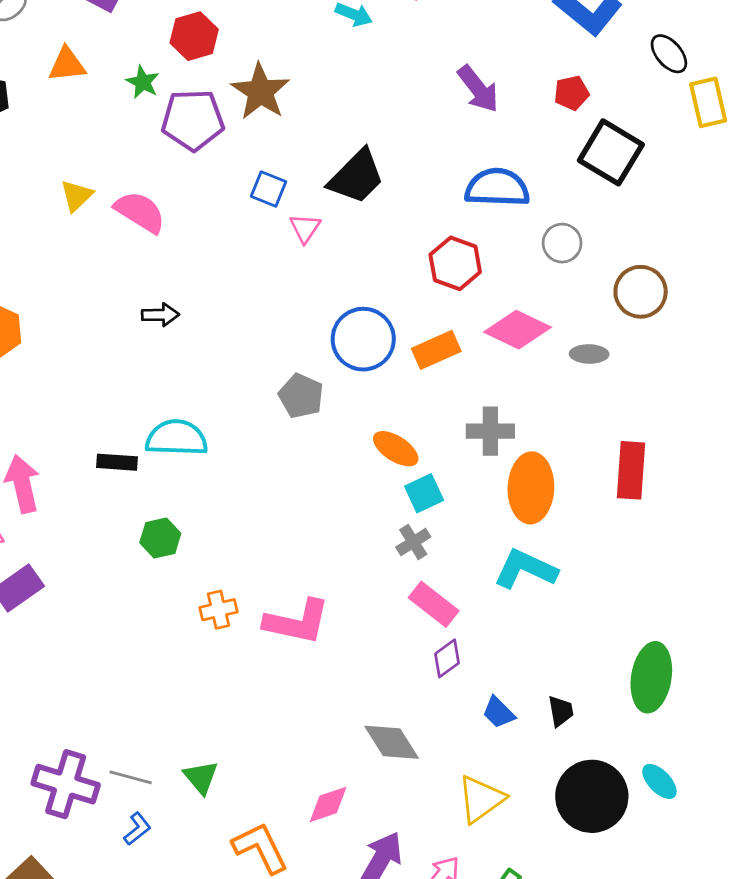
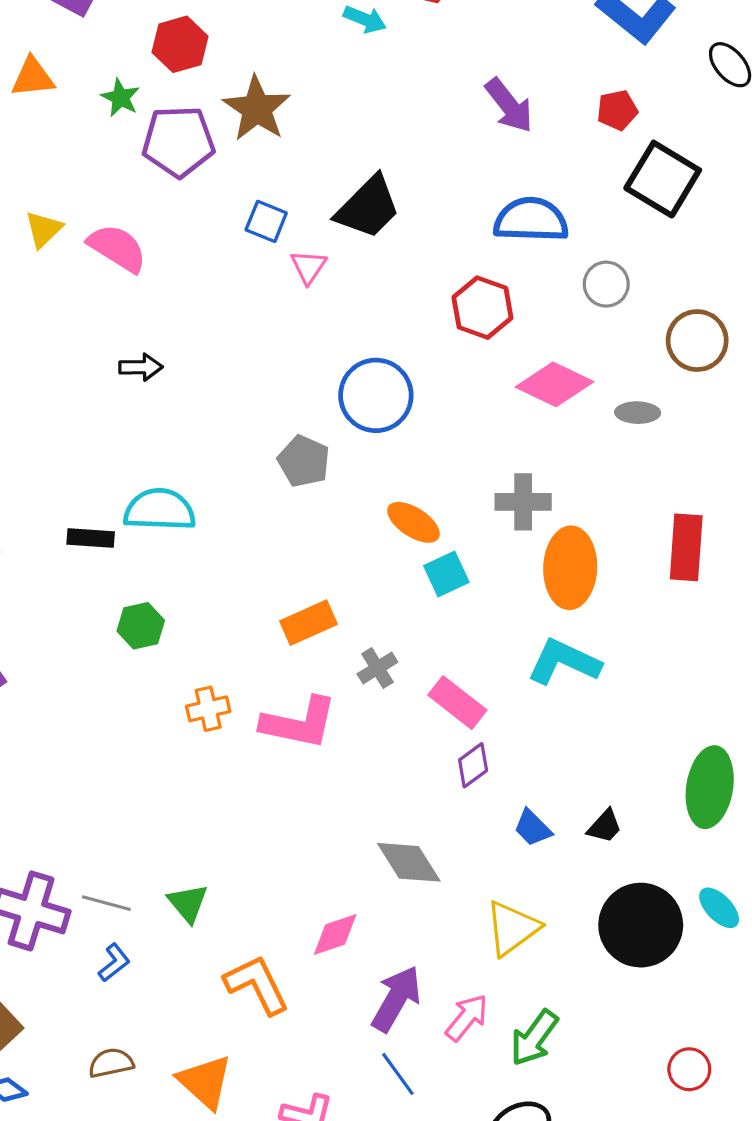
orange rectangle: (436, 350) -> (308, 623), moved
gray cross: (413, 542) -> (377, 668), moved
black trapezoid: (561, 711) -> (605, 826), turned 52

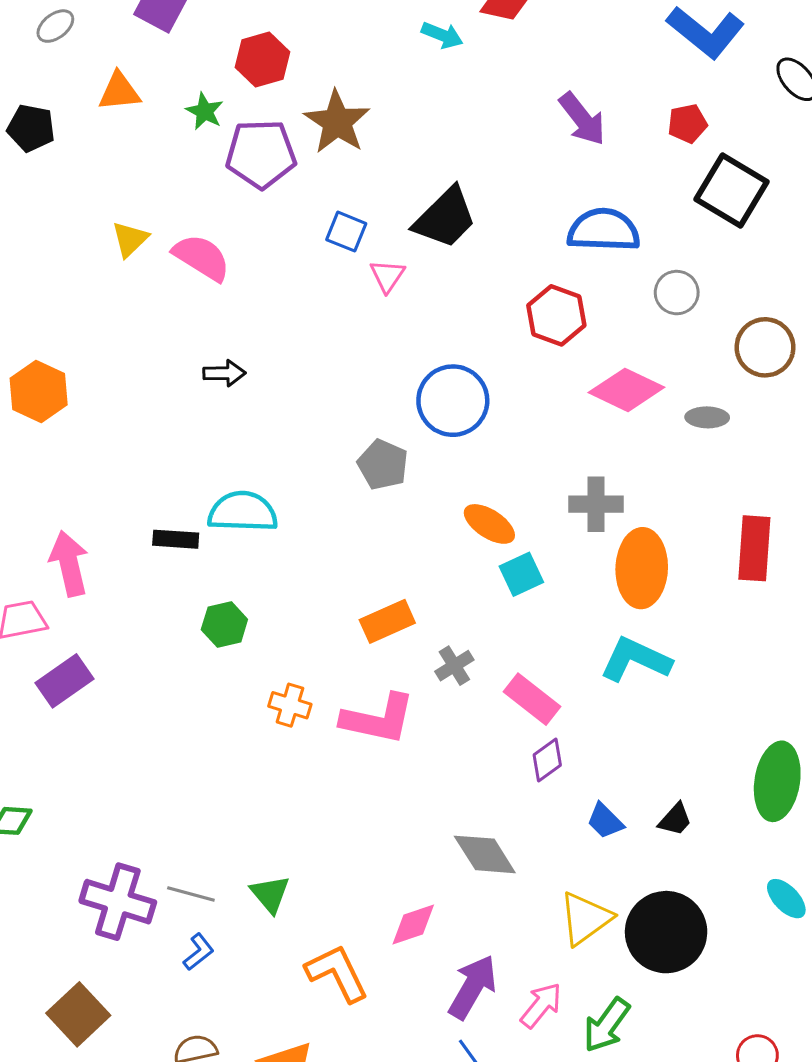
orange cross: (208, 709) -> (290, 705), turned 30
black circle: (641, 925) -> (666, 932), moved

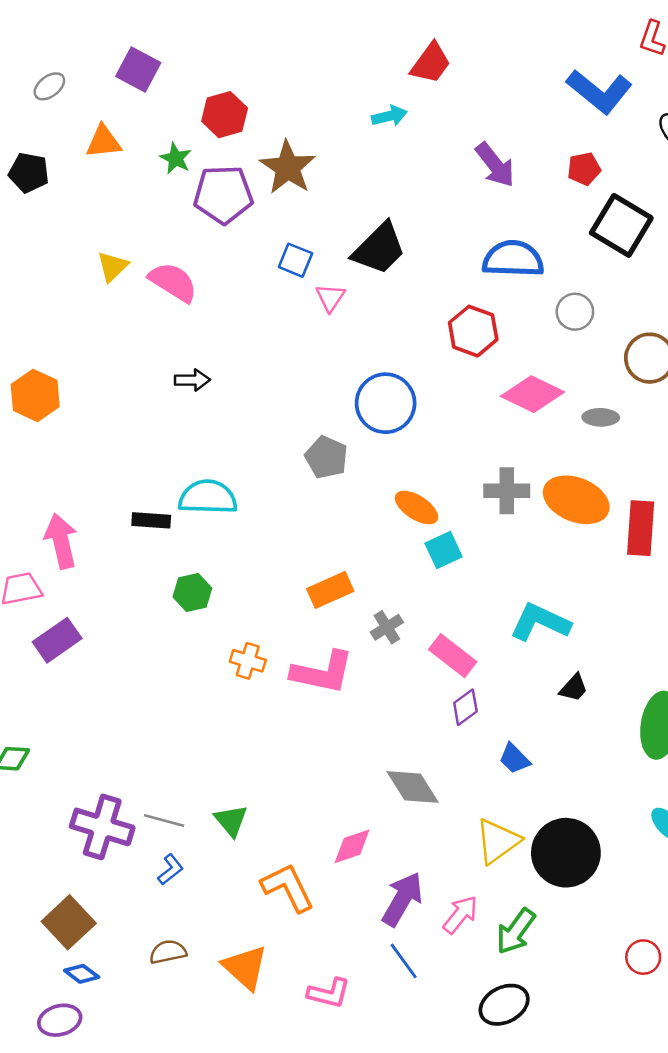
cyan arrow: (442, 35) -> (389, 116), moved, turned -36
orange ellipse: (642, 568) -> (576, 500), moved, turned -70
black trapezoid: (675, 819) -> (574, 688), moved

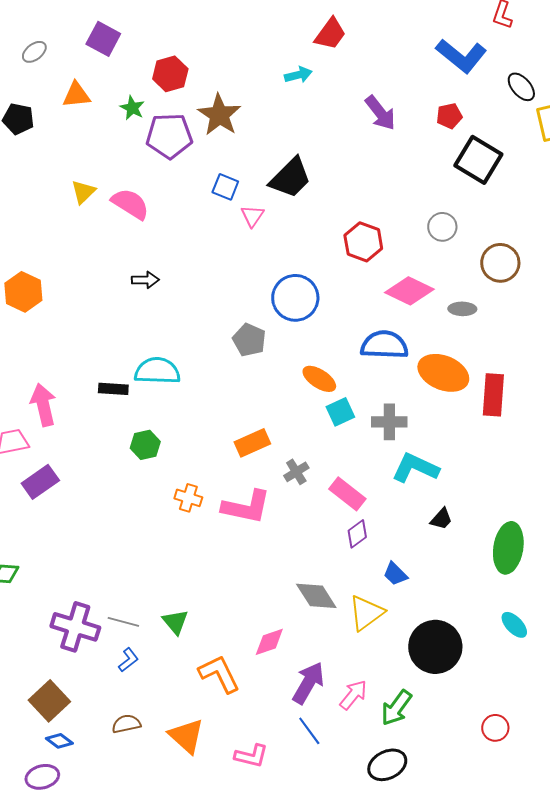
blue semicircle: (513, 259) -> (384, 345), moved
gray cross: (507, 491) -> (389, 422), moved
yellow triangle: (498, 841) -> (366, 613), moved

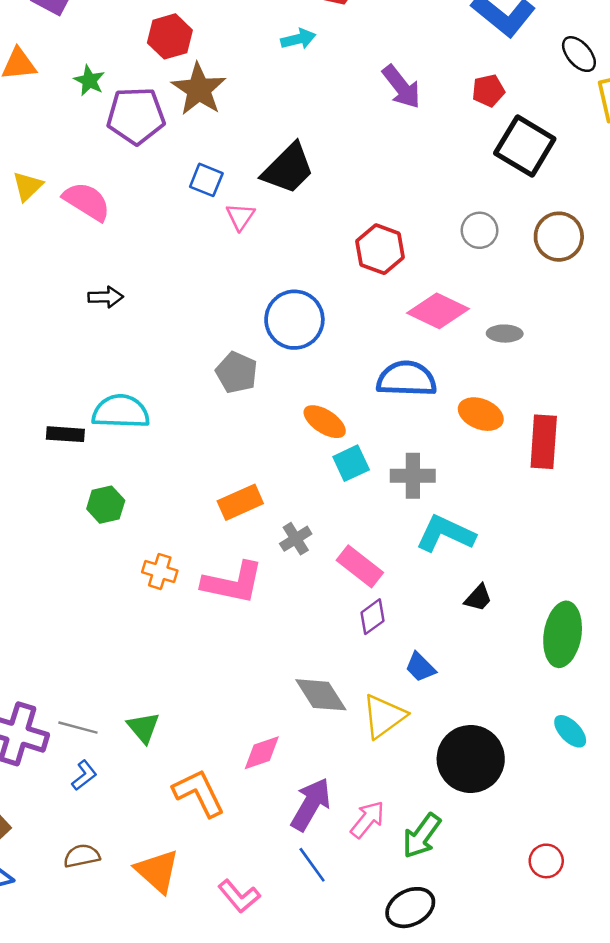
red hexagon: (170, 74) -> (170, 36), moved
brown circle: (500, 263) -> (559, 237), moved
orange ellipse: (443, 373) -> (481, 414), size x0.7
pink L-shape: (251, 756) -> (239, 896), turned 36

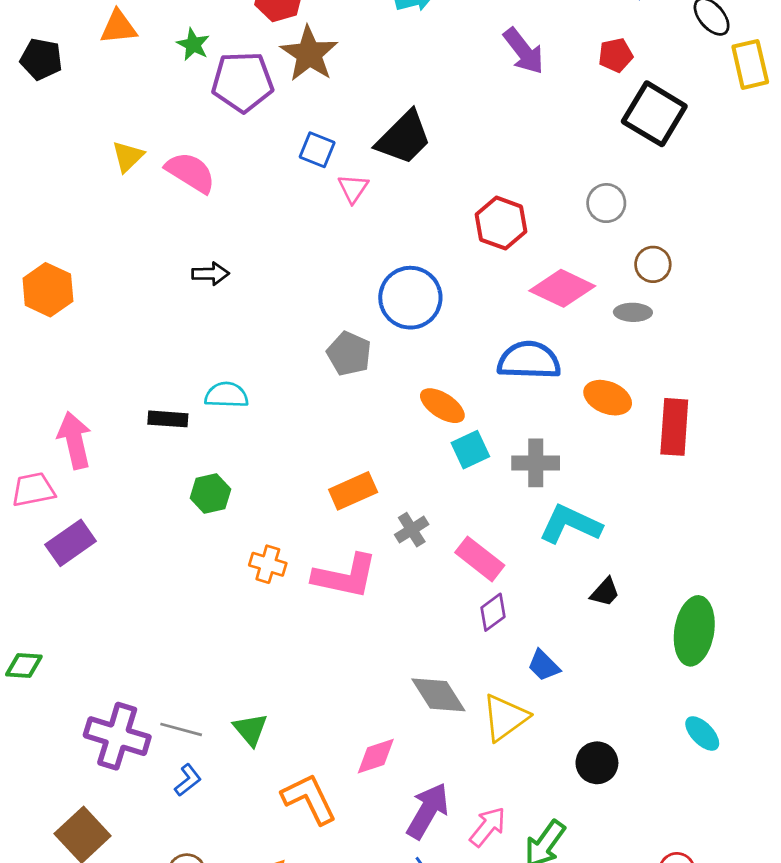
brown circle: (559, 237) -> (653, 264), moved, size x0.7
cyan semicircle: (121, 412) -> (226, 395), size x0.7
black circle: (471, 759) -> (597, 763), size x0.6

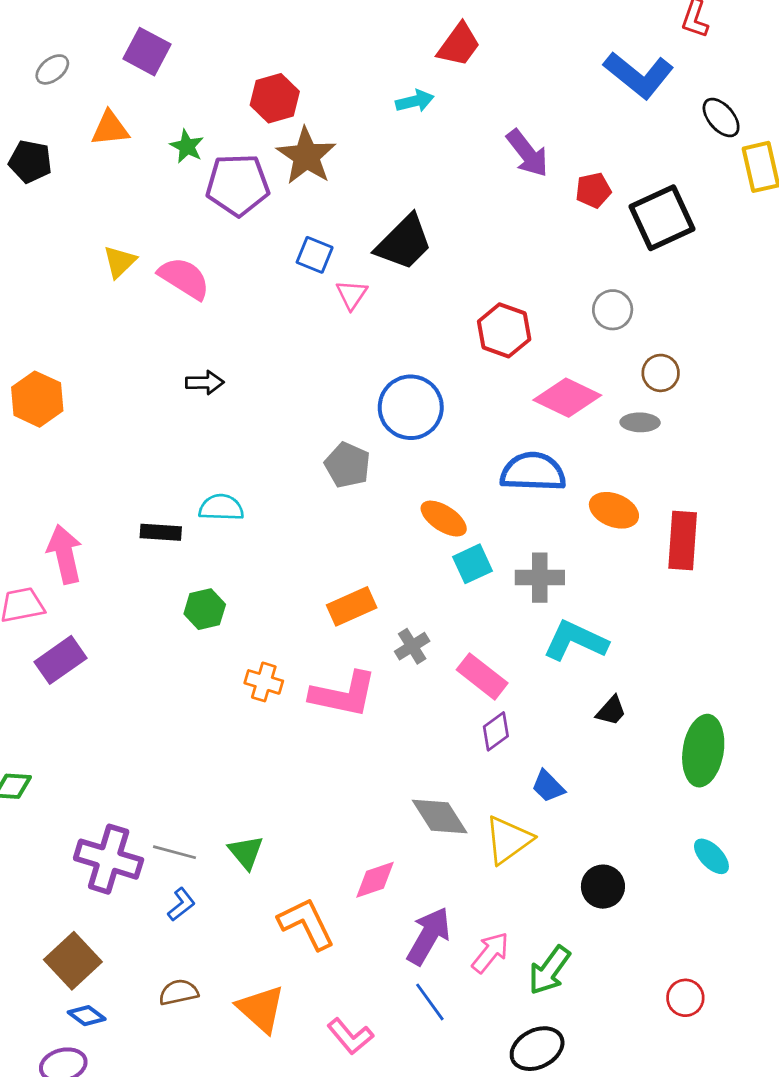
red pentagon: (616, 55) -> (593, 190), moved
black square: (654, 114) -> (662, 218), turned 34

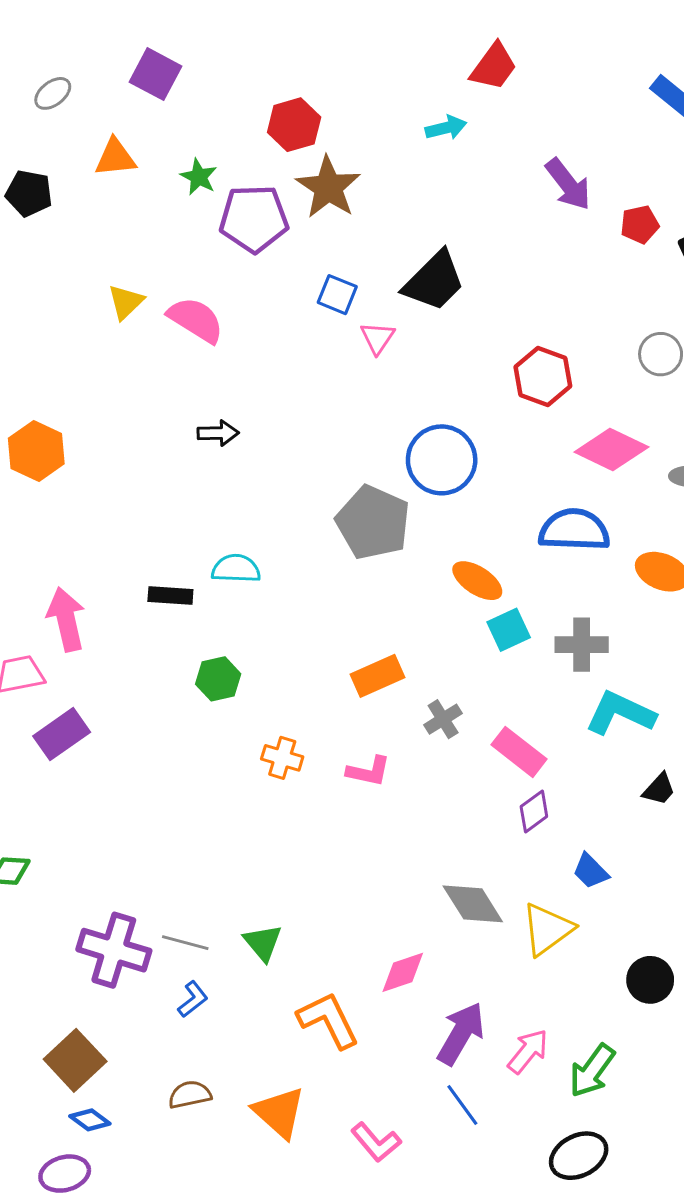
gray pentagon: (348, 465) -> (373, 522), size x1.5
pink L-shape: (343, 694) -> (369, 771), size x0.6

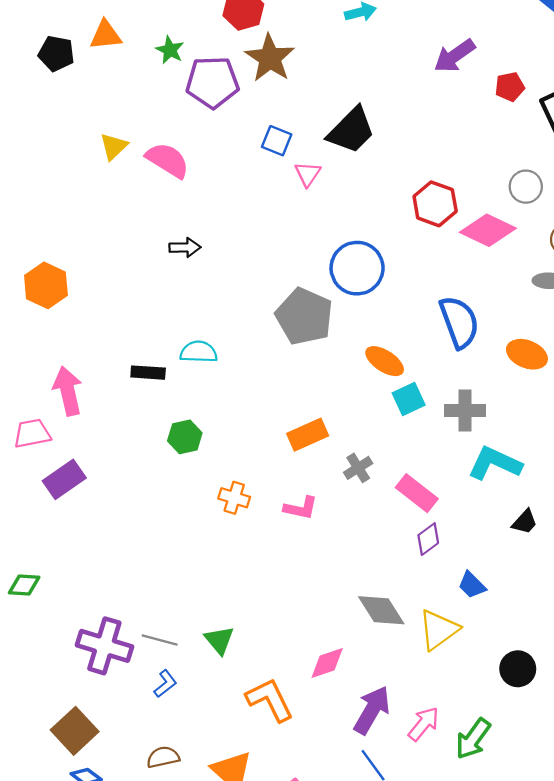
purple arrow: (568, 184) -> (455, 56), turned 93
black pentagon: (29, 193) -> (56, 53), moved
pink diamond: (611, 449) -> (488, 230), moved
orange hexagon: (36, 451) -> (46, 285), moved
blue semicircle: (574, 530) -> (459, 322), turned 68

